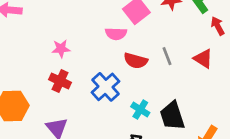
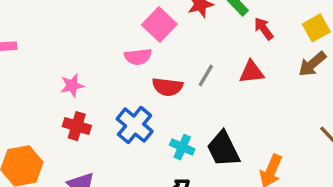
gray line: (167, 56) -> (206, 75), turned 60
red triangle: (203, 59) -> (252, 72), turned -30

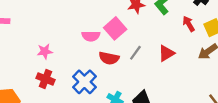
pink square: (159, 24) -> (115, 28), moved
red arrow: (264, 29) -> (189, 24), moved
red triangle: (252, 72) -> (166, 53), turned -30

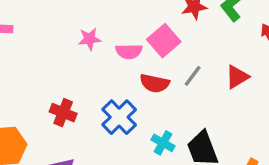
pink star: (45, 51) -> (90, 39), moved

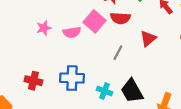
gray line: (193, 76) -> (118, 53), moved
red semicircle: (155, 83) -> (120, 18), moved
blue cross: (119, 117) -> (72, 78), turned -35

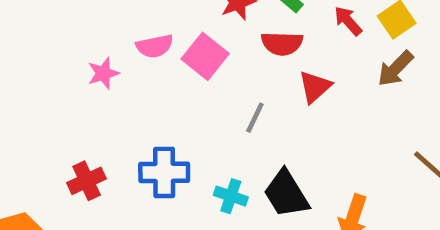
red semicircle: (120, 18) -> (282, 43), moved
pink semicircle: (72, 32) -> (155, 46), moved
red cross: (33, 81) -> (87, 181), turned -36

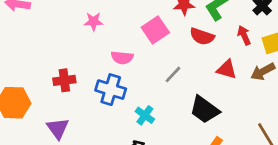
pink semicircle: (155, 46) -> (122, 58), moved
red triangle: (315, 87) -> (227, 69), moved, turned 40
black trapezoid: (286, 194) -> (204, 110), moved, turned -40

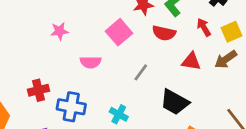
blue cross: (111, 90) -> (71, 107), moved

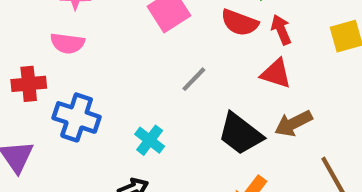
red arrow: (204, 27) -> (281, 30), moved
brown arrow: (226, 59) -> (293, 123), moved
pink semicircle: (91, 62) -> (67, 43), moved

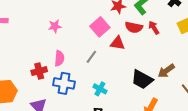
pink semicircle: (67, 43) -> (59, 58), moved, turned -84
red triangle: (276, 74) -> (118, 43), moved
gray line: (194, 79) -> (91, 57), moved

